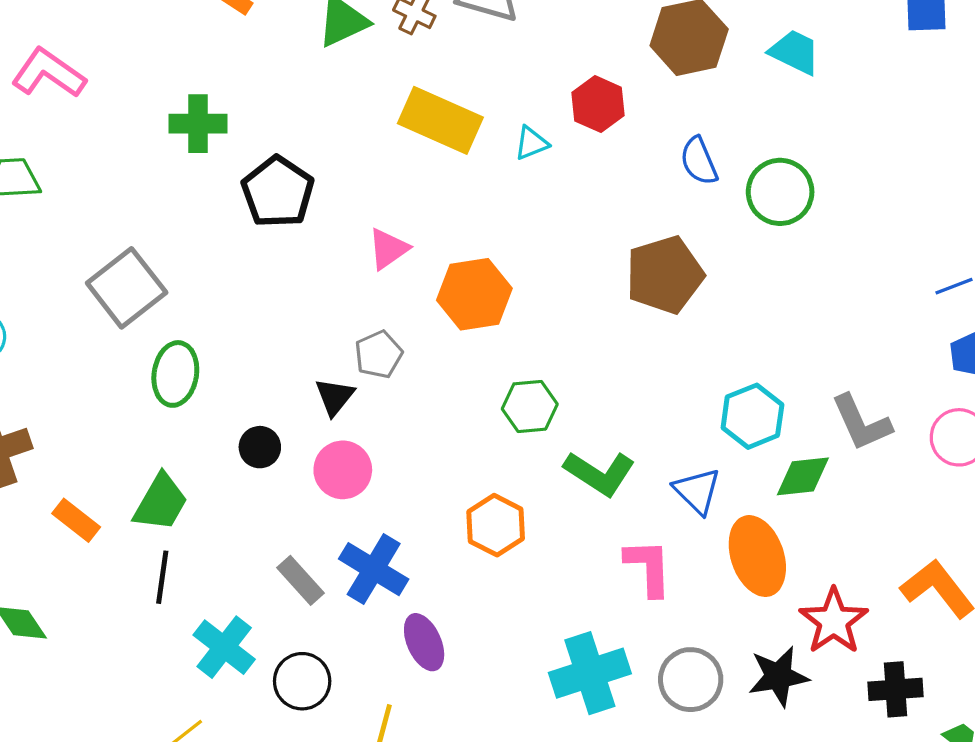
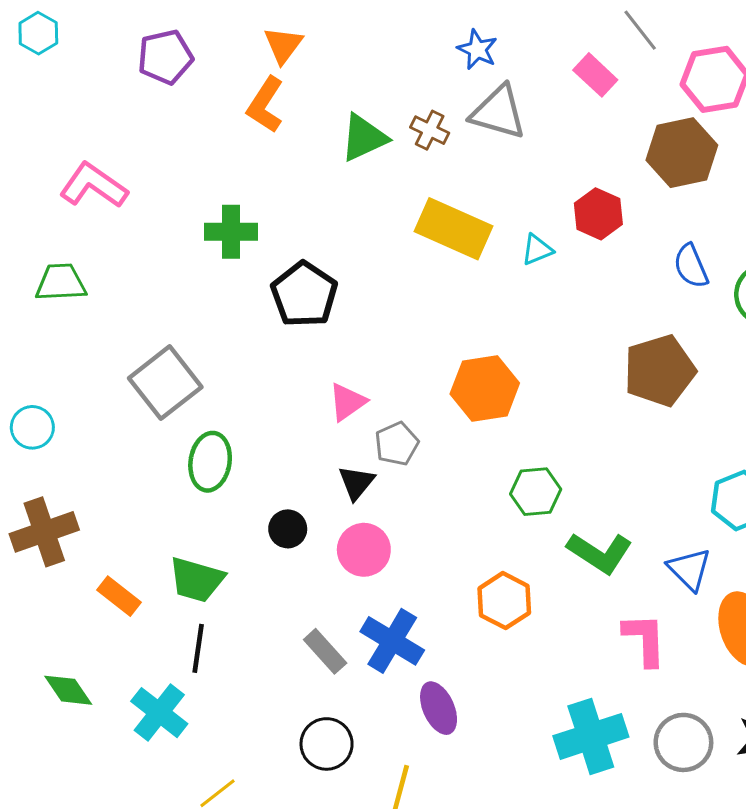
pink triangle: (388, 249) -> (347, 402), moved
green trapezoid: (161, 502) -> (197, 580), turned 76
cyan cross: (224, 647) -> (159, 713), moved

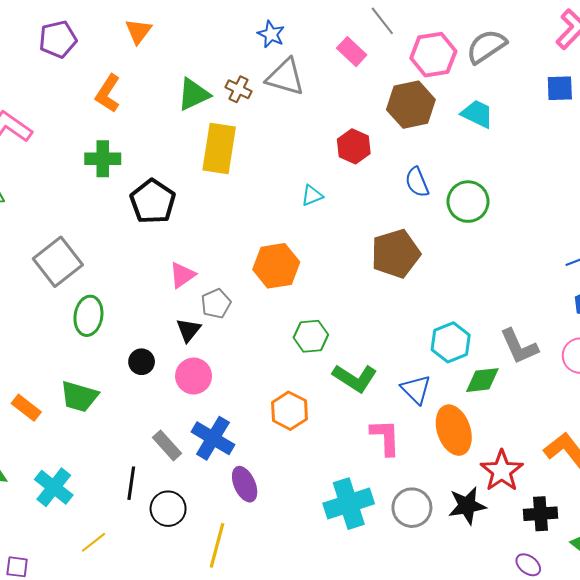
orange L-shape: (265, 105) -> (108, 93), moved
yellow rectangle: (453, 229) -> (219, 148), moved, turned 75
cyan triangle: (537, 250) -> (312, 195), moved
black line: (198, 648) -> (131, 483), moved

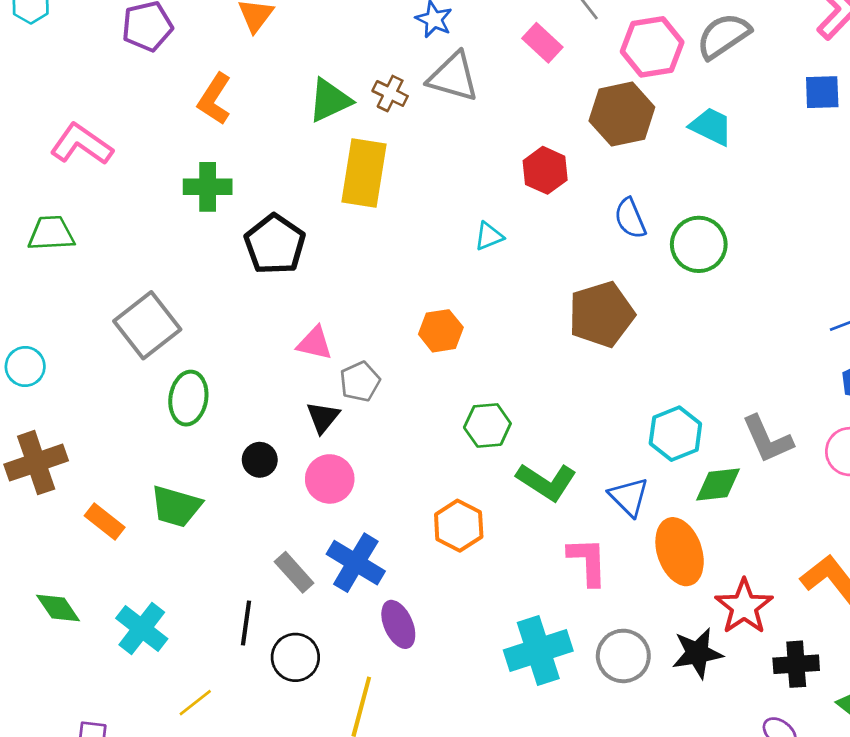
orange hexagon: (276, 266) -> (441, 331), size x0.7
pink triangle: (182, 275) -> (315, 343), turned 48

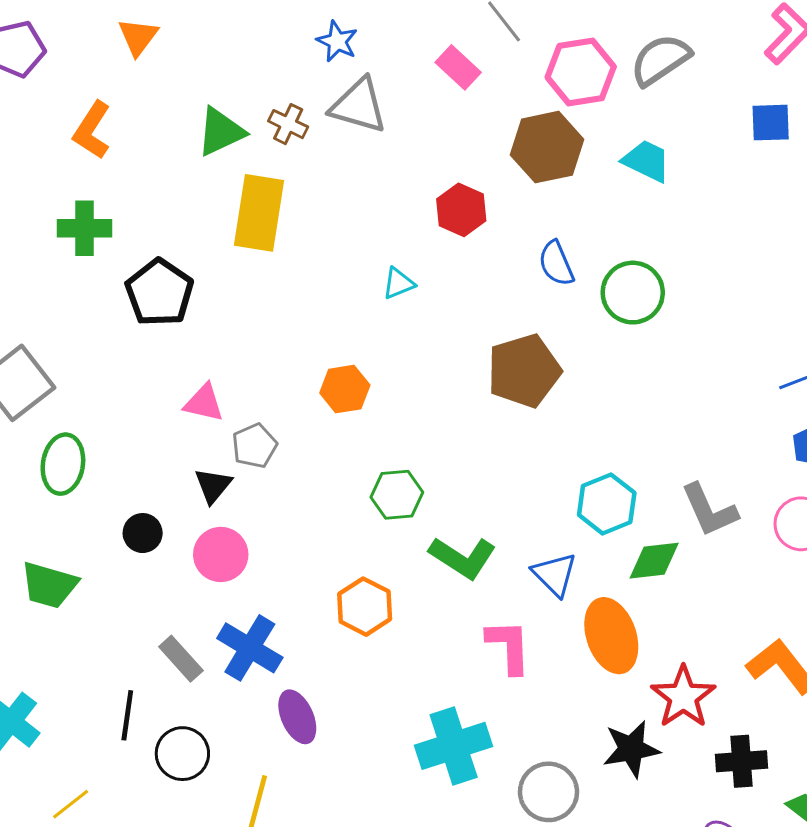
gray circle: (623, 656) -> (549, 792), moved

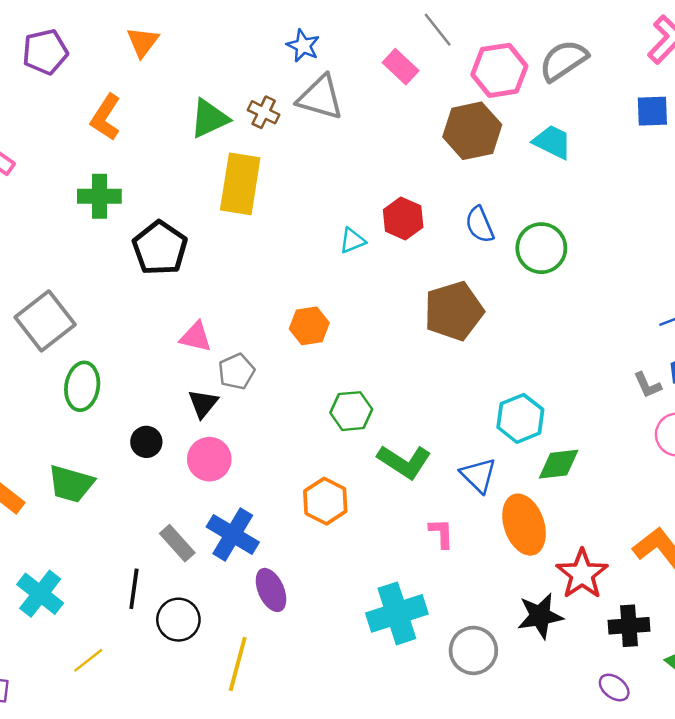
red hexagon: (461, 210) -> (403, 218), moved
gray L-shape: (709, 510) -> (647, 385), moved, size x0.6
pink L-shape: (509, 646) -> (441, 533), size x0.7

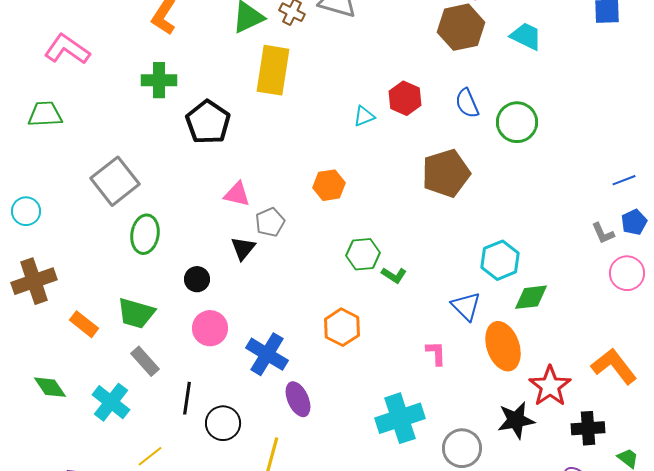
pink circle: (209, 459) -> (210, 328), moved
green L-shape: (404, 462) -> (394, 275), moved, size x0.6
gray rectangle: (177, 543) -> (145, 361), moved

